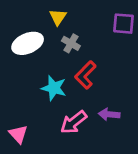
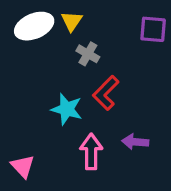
white ellipse: (28, 43) -> (34, 26), moved
pink arrow: (74, 122) -> (91, 152), turned 128

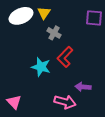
pink arrow: (91, 152) -> (65, 102), moved, turned 105

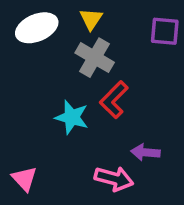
yellow triangle: (44, 13) -> (91, 19), moved
gray cross: (54, 33) -> (95, 58), size x1.5

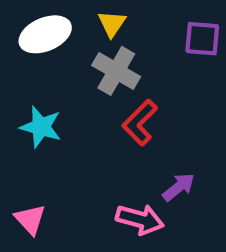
cyan star: (72, 117) -> (41, 127), moved
purple arrow: (145, 152) -> (179, 187), turned 136

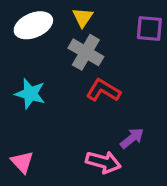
red L-shape: (140, 123) -> (103, 90), turned 76

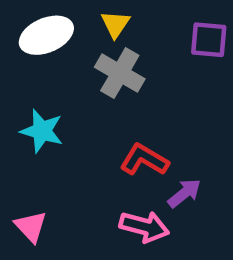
red L-shape: (103, 90) -> (144, 160), moved

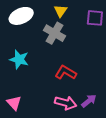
yellow triangle: (115, 24) -> (61, 11), moved
purple arrow: (184, 193) -> (89, 101), moved

